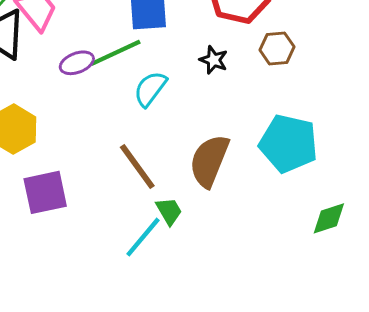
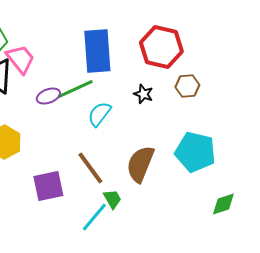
purple square: (45, 192) -> (48, 186), moved

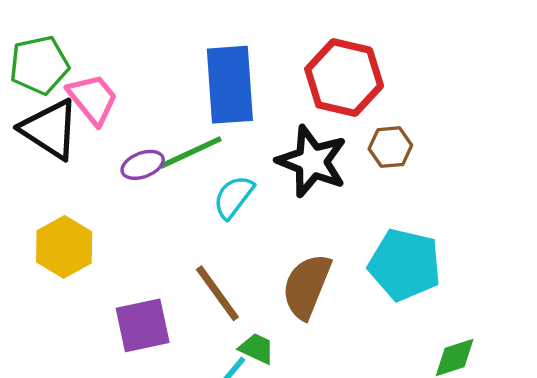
black star: (143, 94) -> (312, 161), size x2.0
green trapezoid: (112, 199) -> (257, 349), turned -35

